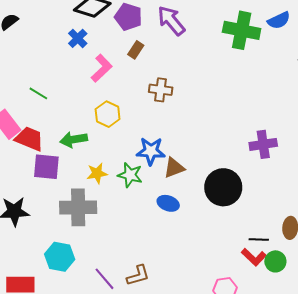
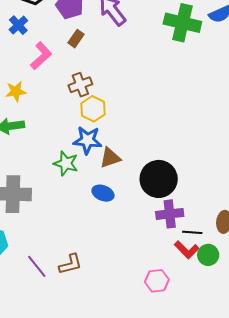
brown cross: (161, 90) -> (80, 85), moved, turned -30
yellow hexagon: (108, 114) -> (93, 109), moved
purple cross: (263, 144) -> (170, 214), moved
yellow star: (97, 173) -> (16, 91), moved

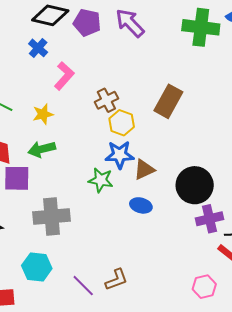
brown rectangle: (76, 39) -> (168, 101), moved, size x1.8

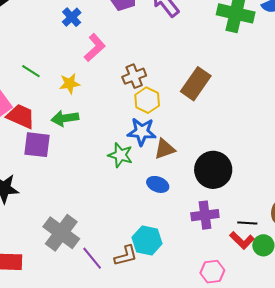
gray cross: (51, 216) -> (61, 233), moved, turned 36
purple cross: (210, 219) -> (205, 215), moved
cyan hexagon: (37, 267) -> (147, 240), moved

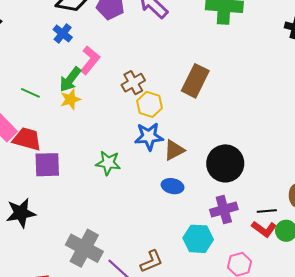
green arrow: (65, 118) -> (70, 79), moved, turned -36
green star: (120, 155) -> (108, 163), moved
cyan hexagon: (147, 240) -> (198, 239), moved

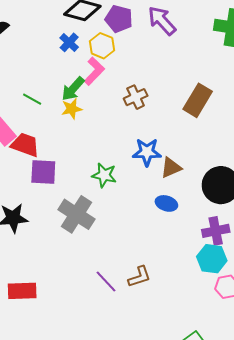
yellow hexagon: (150, 104) -> (102, 46), moved
cyan hexagon: (198, 239) -> (212, 259), moved
gray cross: (84, 248) -> (76, 214), moved

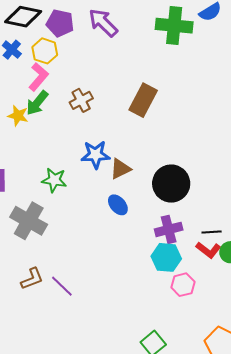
green arrow: (73, 89) -> (37, 103), moved
yellow star: (72, 109) -> (18, 116), turned 30
blue ellipse: (166, 203) -> (118, 205), turned 35
brown L-shape: (139, 277) -> (32, 279), moved

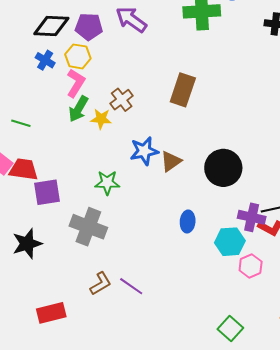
yellow star: (18, 116) -> (101, 119), moved
blue ellipse: (118, 205) -> (188, 222), moved, turned 55
purple cross: (169, 229) -> (252, 217), moved, turned 36

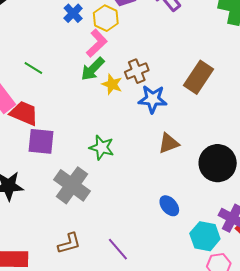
blue star: (144, 151) -> (153, 99), moved
blue ellipse: (188, 222) -> (169, 206), turned -60
purple line: (131, 286) -> (118, 249), moved

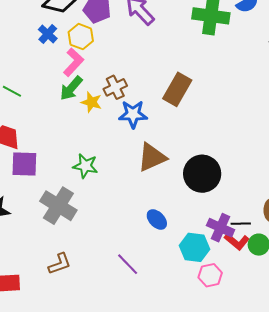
brown triangle: (169, 143) -> (152, 157), size x1.4
purple line: (118, 249) -> (128, 264), moved

